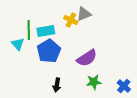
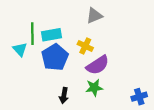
yellow cross: (71, 20) -> (85, 46), moved
green star: (94, 82) -> (94, 88), moved
blue cross: (124, 86) -> (139, 97), turned 32

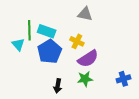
gray triangle: (94, 16) -> (85, 14), turned 35
cyan rectangle: (51, 35) -> (47, 31), turned 30
blue cross: (139, 97) -> (123, 79), moved

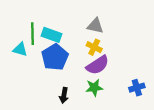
gray triangle: (85, 14) -> (95, 26), moved
yellow cross: (77, 41) -> (94, 47), moved
cyan triangle: (18, 44) -> (20, 49), turned -32

